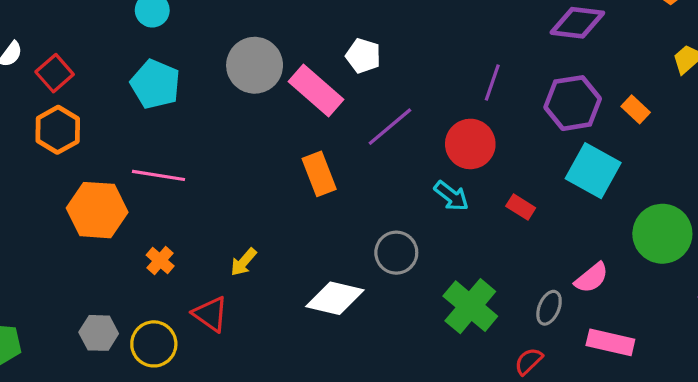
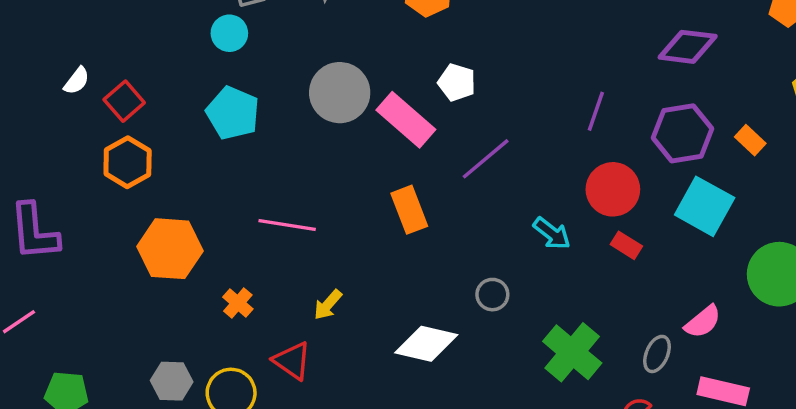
red circle: (470, 144) -> (613, 189), moved
pink line: (159, 175) -> (287, 225), moved
gray circle: (396, 253) -> (492, 295), size x0.7

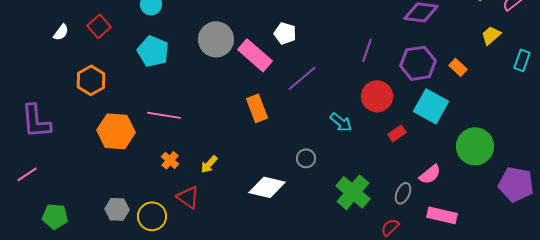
red square: (124, 101) -> (99, 26), moved
pink line: (287, 225) -> (164, 115), moved
red rectangle: (626, 245) -> (397, 133), moved, turned -66
orange cross: (238, 303) -> (170, 160), moved

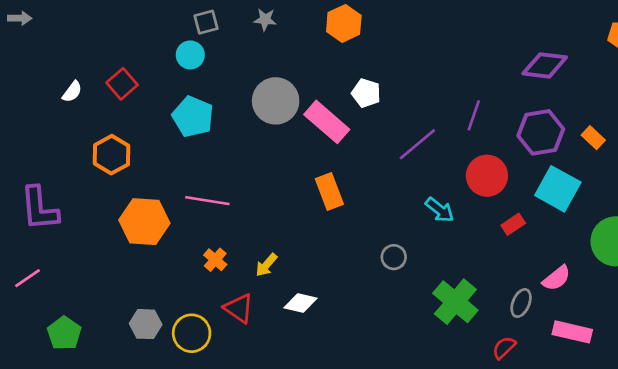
purple line: (302, 78) -> (417, 144), moved
white diamond: (267, 187) -> (301, 303), moved, size x0.7
green pentagon: (55, 216) -> (64, 333), turned 30

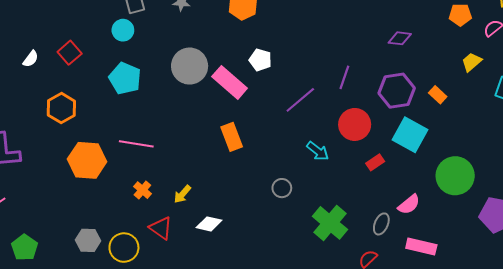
purple diamond: (545, 65) -> (400, 38), size x0.7

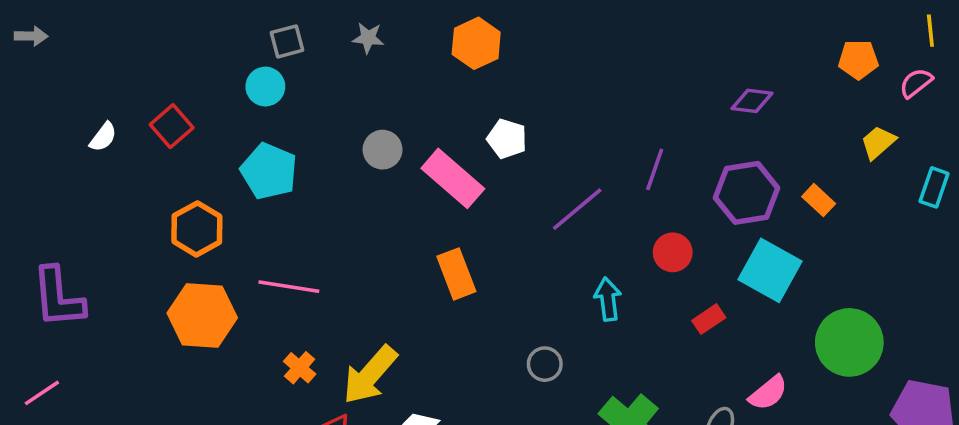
gray circle: (190, 66) -> (383, 150), size x0.6
orange hexagon: (61, 108) -> (197, 229), moved
red circle: (355, 124) -> (673, 252), size x0.7
cyan arrow: (318, 151) -> (608, 299), turned -135
yellow arrow: (182, 194) -> (370, 375), size x1.8

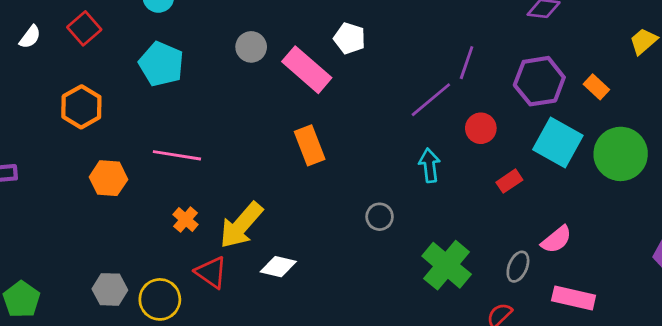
purple line: (577, 209) -> (431, 100), moved
orange hexagon: (197, 229) -> (81, 107), moved
orange hexagon: (202, 315) -> (108, 178), size x0.7
green circle: (849, 342) -> (621, 154), moved

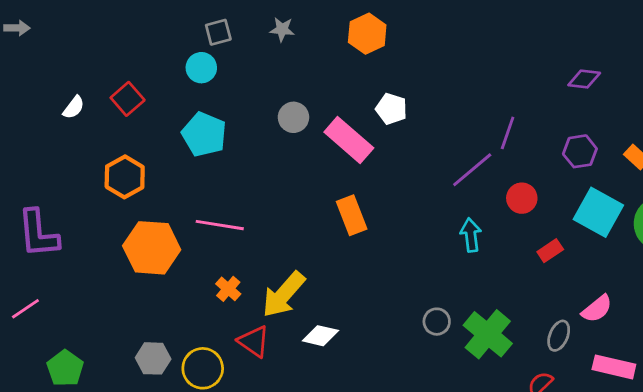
purple hexagon: (539, 81) -> (580, 151), size x0.7
orange hexagon: (108, 178) -> (152, 248), size x1.5
gray circle: (380, 217) -> (437, 322), moved

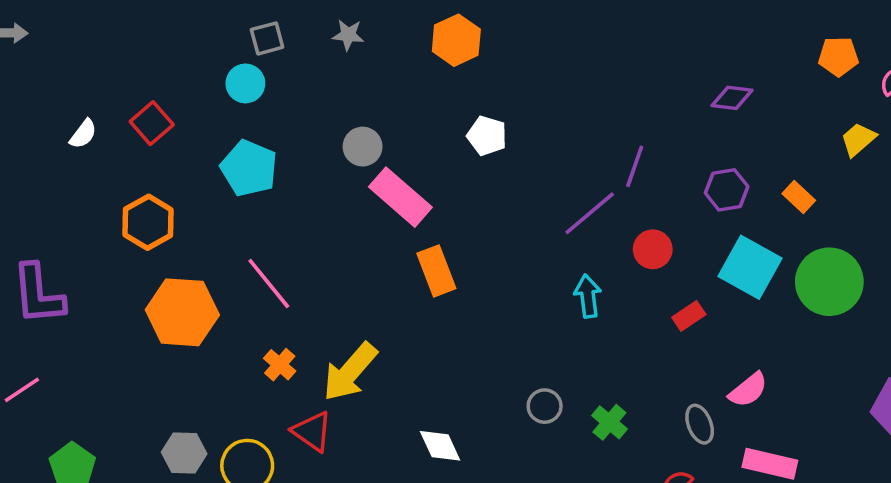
pink rectangle: (349, 140) -> (400, 197), moved
pink line: (220, 225) -> (269, 284), turned 42
green cross: (488, 334) -> (609, 422), size x0.6
white diamond: (320, 336) -> (440, 446), moved, turned 52
gray ellipse: (559, 336) -> (700, 424), turned -44

